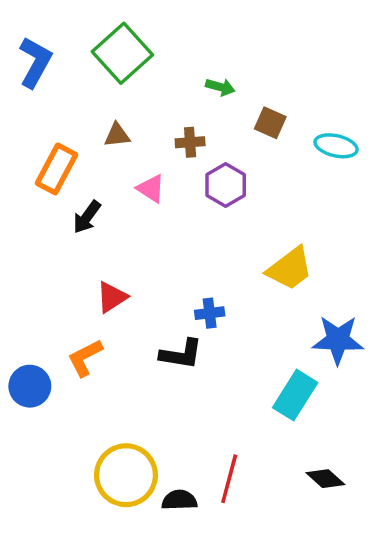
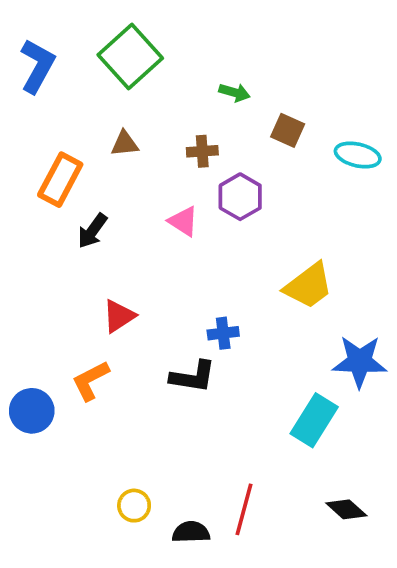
pink triangle: (151, 189) -> (183, 221), moved
yellow circle: (126, 475) -> (134, 506), size x0.5

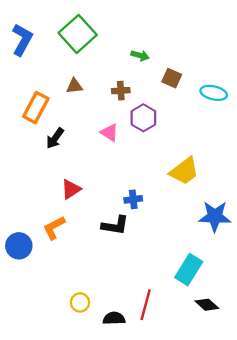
cyan rectangle: (314, 420) -> (189, 270), moved

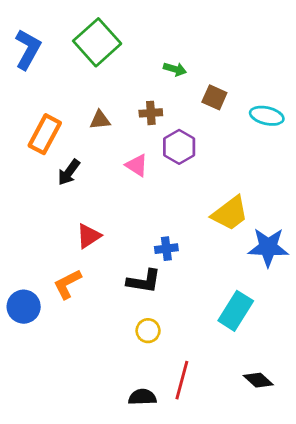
brown triangle: (74, 86) -> (100, 120), moved
blue star: (215, 216) -> (268, 247), moved
cyan rectangle: (189, 270) -> (236, 311), moved
yellow circle: (80, 302) -> (148, 331), moved

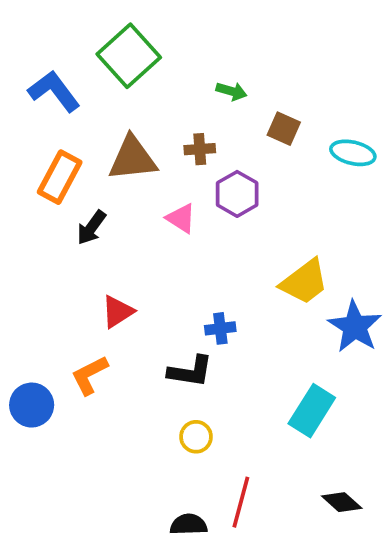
blue L-shape: (28, 49) -> (54, 91), moved, turned -66
brown triangle: (100, 120) -> (132, 158), size x1.8
blue star: (268, 247) -> (355, 327), turned 30

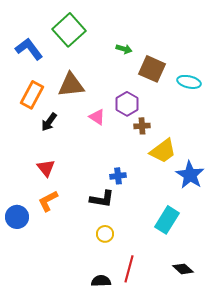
brown square: (284, 129) -> (152, 69), size x1.5
brown cross: (200, 149) -> (142, 126), moved
red triangle: (118, 312) -> (46, 168), moved, turned -36

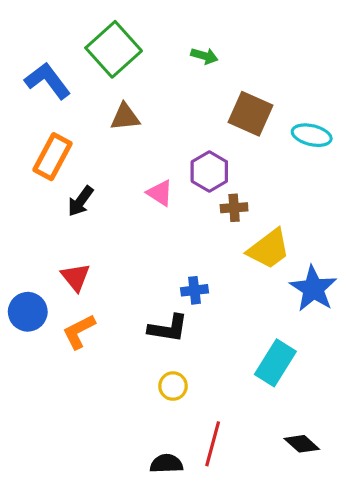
green arrow: (124, 49) -> (204, 56), moved
brown triangle: (71, 85) -> (125, 117), moved, size x0.7
blue circle: (17, 217) -> (28, 312), moved

